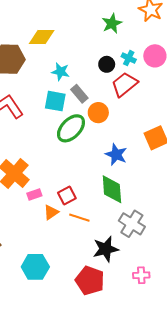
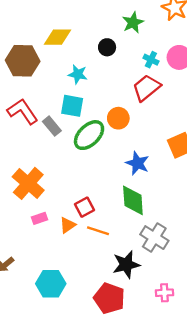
black circle: (107, 64) -> (107, 47), moved
gray rectangle: (79, 94) -> (52, 126), moved
pink rectangle: (34, 194) -> (39, 218), moved

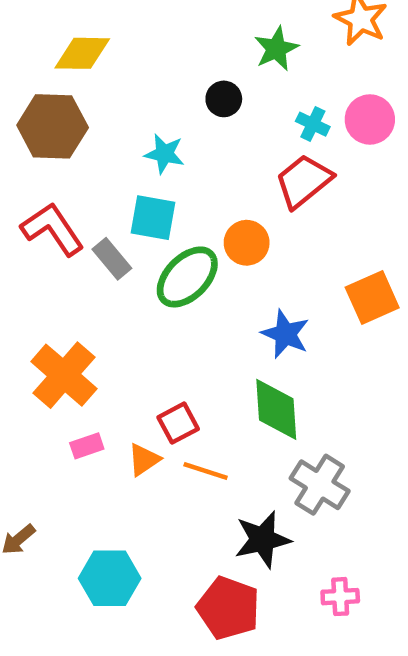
yellow diamond: (57, 37) -> (82, 53), moved

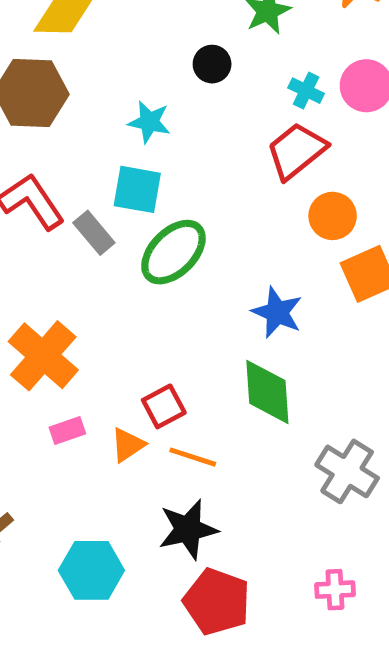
orange circle: (247, 243) -> (333, 216), moved
gray cross: (320, 485) -> (347, 471), moved
black star: (263, 539) -> (188, 529), moved

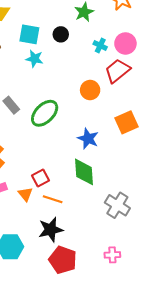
red trapezoid: (296, 151) -> (117, 71), moved
cyan square: (137, 189) -> (29, 34), moved
orange circle: (333, 216) -> (90, 90), moved
orange triangle: (128, 445) -> (25, 194), turned -35

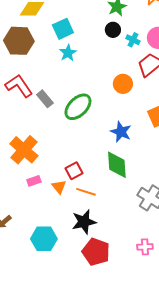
cyan square: (29, 34) -> (63, 29), turned -35
black circle: (61, 34) -> (113, 30), moved
cyan star: (34, 59) -> (68, 53), turned 30

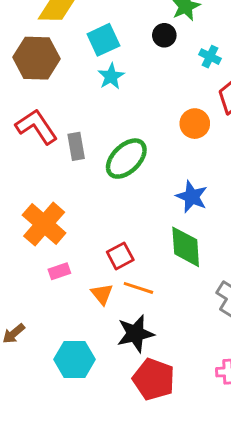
black circle: (113, 30) -> (164, 35), moved
gray rectangle: (45, 99) -> (76, 146), turned 30
orange triangle: (59, 187) -> (102, 294), moved

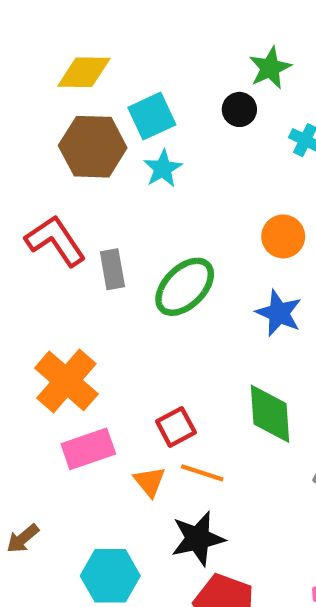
brown hexagon: (36, 58) -> (93, 147), moved
blue star: (192, 197) -> (279, 313), moved
pink rectangle: (59, 271) -> (88, 449), size x1.6

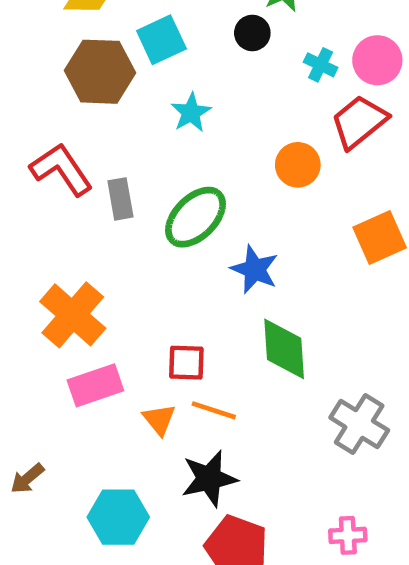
cyan star: (163, 169) -> (191, 113), moved
blue star: (279, 313) -> (255, 269), moved
red square: (176, 427) -> (186, 363), turned 30

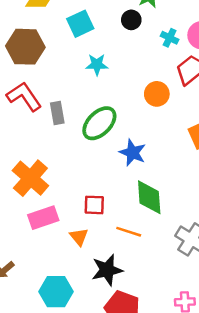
brown hexagon: (100, 72) -> (25, 47), moved
cyan star: (191, 113) -> (97, 65), turned 30
orange line: (214, 410) -> (129, 232), moved

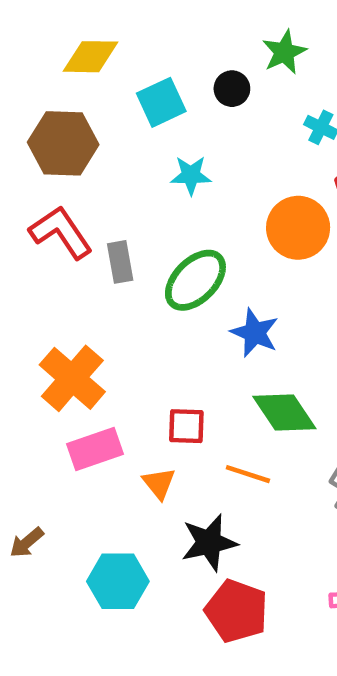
black circle: (131, 20) -> (232, 89), moved
orange circle: (157, 94) -> (298, 228), size x1.4
green diamond: (149, 197) -> (284, 413), turned -30

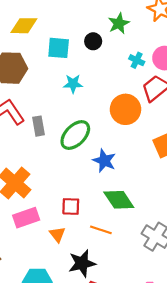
cyan square: (161, 102) -> (59, 48), turned 30

